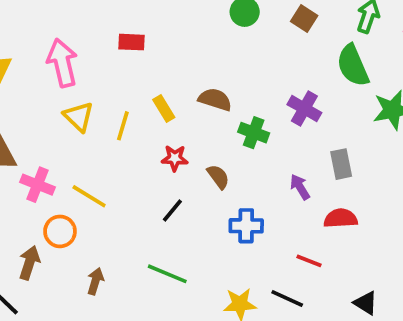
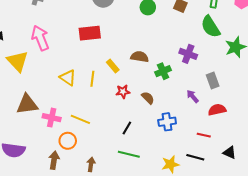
red rectangle: (132, 42) -> (90, 33), size x1.5
pink arrow: (62, 63) -> (40, 38), moved
green cross: (254, 133) -> (163, 71), turned -35
black line: (172, 210) -> (127, 128), moved
black triangle: (366, 303) -> (230, 152), moved

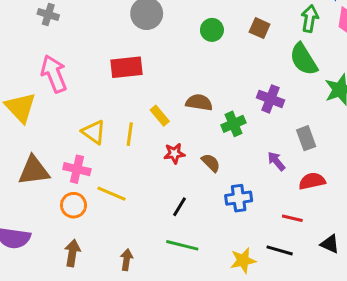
pink cross: (52, 118) -> (77, 169), moved
orange circle: (68, 141) -> (73, 205), moved

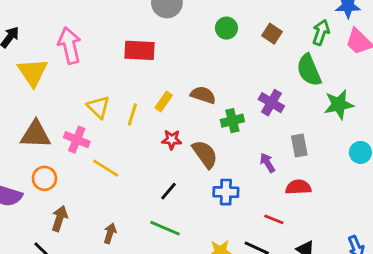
yellow rectangle: (160, 116) -> (164, 101), turned 66
brown semicircle: (211, 163) -> (205, 154), size x1.5
orange circle: (73, 205) -> (44, 178), moved

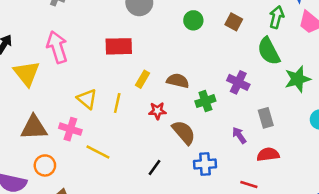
yellow rectangle: (164, 101) -> (143, 79), moved
red star: (172, 140) -> (157, 111), moved

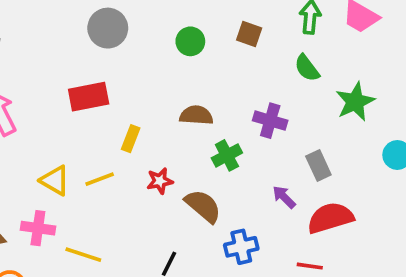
green semicircle: (269, 51) -> (307, 68), size x0.7
brown semicircle: (178, 81) -> (196, 115), moved
yellow line: (117, 103) -> (100, 179), turned 66
red semicircle: (268, 154) -> (330, 218), size x1.4

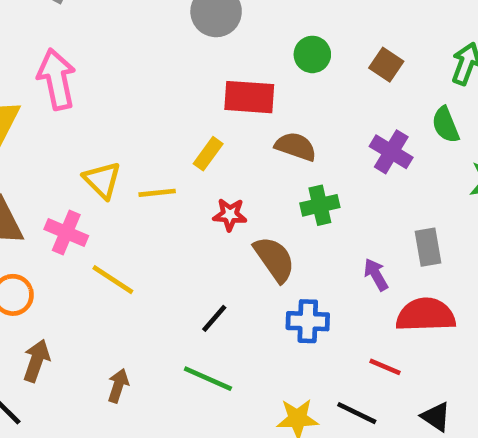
red rectangle: (89, 97) -> (249, 97), moved
purple cross: (270, 121) -> (391, 152), moved

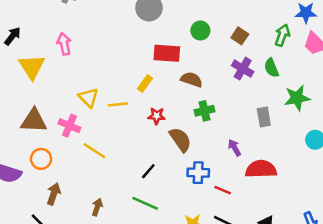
pink arrow: (57, 79) -> (64, 44), size x0.7
purple cross: (391, 152) -> (243, 69), moved
gray rectangle: (428, 247) -> (264, 117), moved
red line: (385, 367) -> (223, 190), moved

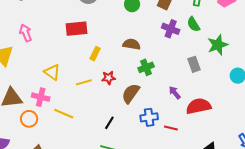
red rectangle: (167, 53) -> (76, 29), moved
yellow line: (118, 104) -> (84, 82), moved
brown semicircle: (180, 140) -> (131, 93), turned -100
orange circle: (41, 159) -> (29, 119), moved

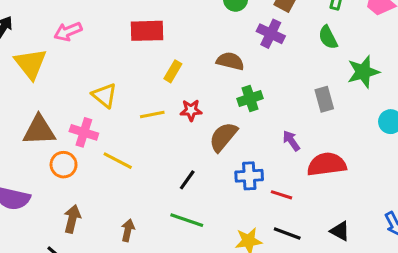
purple cross: (171, 29) -> (271, 34), moved
pink arrow: (26, 33) -> (68, 32), turned -96

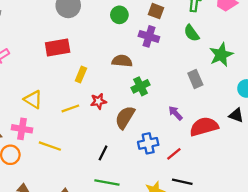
red line: (281, 195) -> (174, 154), turned -49
black triangle: (340, 231) -> (236, 115), moved

